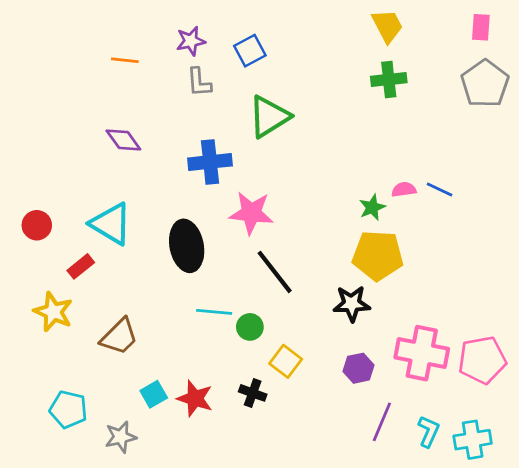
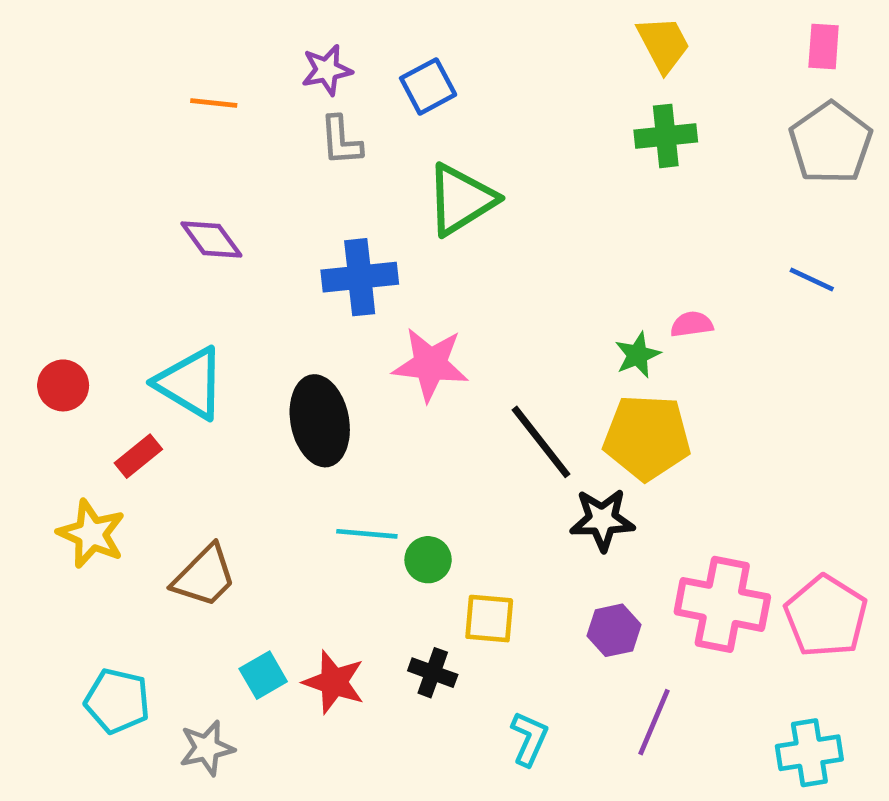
blue line: (440, 189) -> (812, 280), moved
black line: (275, 272) -> (541, 442), moved
pink pentagon: (482, 360) -> (826, 616), turned -30
yellow square: (286, 361) -> (489, 619), turned -32
cyan L-shape: (429, 431) -> (529, 739), moved

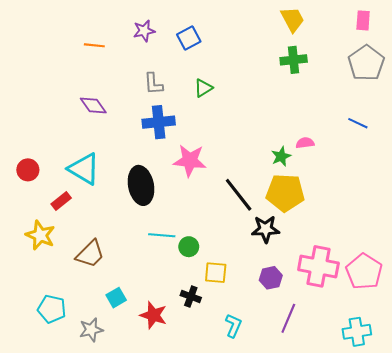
gray L-shape: (341, 141) -> (153, 84), moved
green triangle: (461, 199) -> (203, 88), size x0.6
red star: (334, 682) -> (153, 315), moved

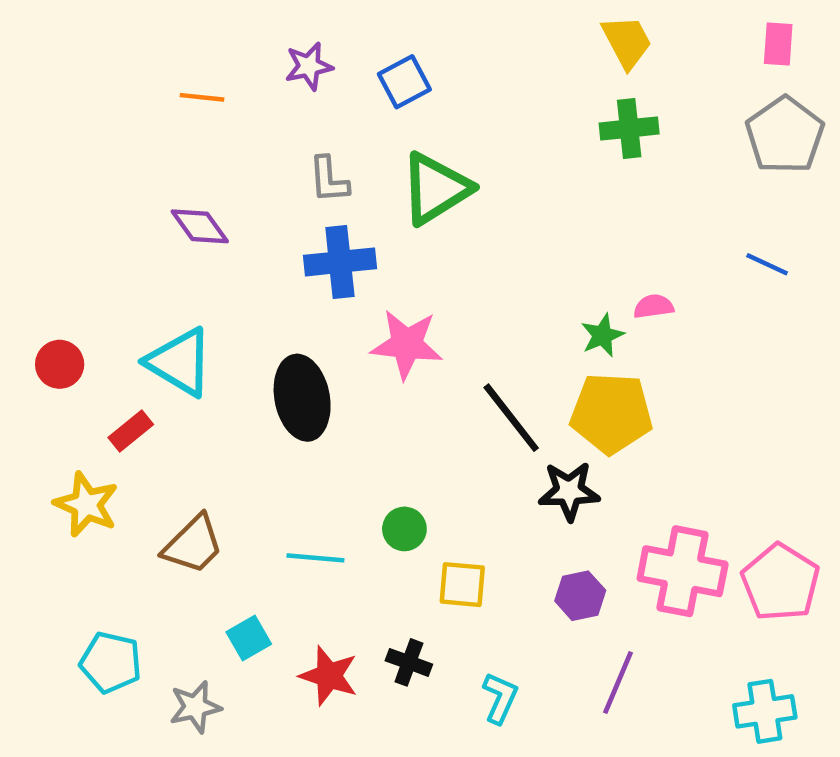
green triangle: (203, 88) -> (436, 189), size x1.8
cyan line: (162, 235) -> (315, 558), moved
black cross: (191, 296) -> (409, 662), moved

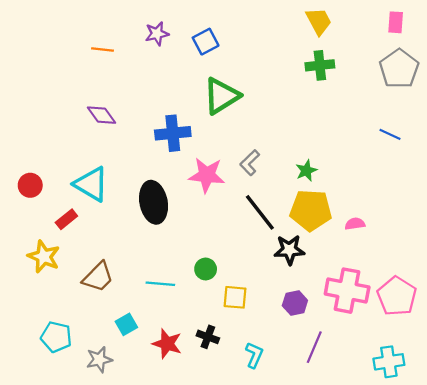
gray L-shape: (329, 180) -> (250, 163), moved, turned 50
pink semicircle: (654, 306) -> (355, 224), moved

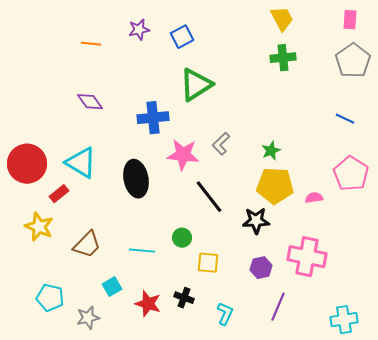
red circle: (30, 185) -> (27, 164), size x1.8
black line: (260, 212) -> (209, 197), moved
pink pentagon: (397, 296) -> (351, 174), moved

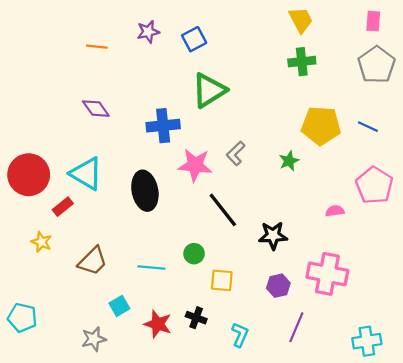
yellow pentagon: (275, 186) -> (321, 126), moved
yellow star: (39, 227) -> (41, 242), size x0.7
cyan pentagon: (50, 298) -> (22, 318), moved

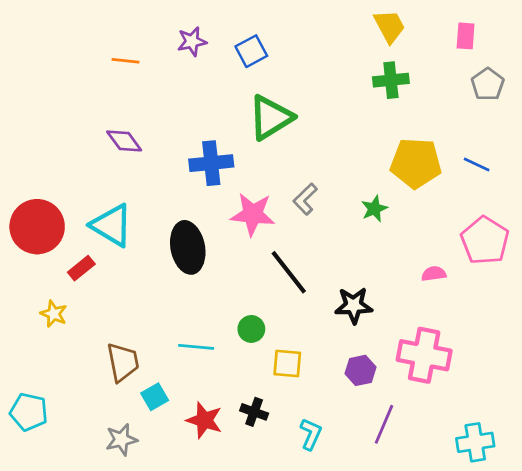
pink rectangle: (373, 21) -> (466, 36), moved
gray pentagon: (376, 65) -> (488, 84), size x0.7
brown trapezoid: (93, 261) -> (123, 362), moved, turned -56

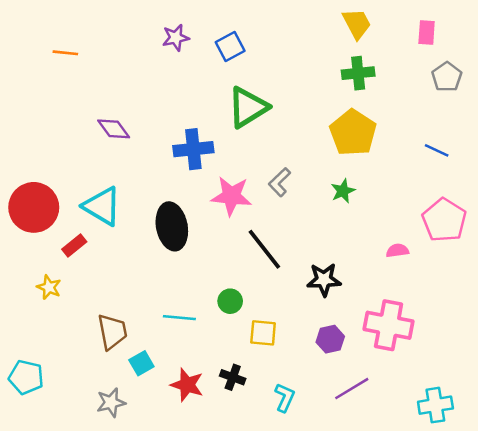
orange line: (126, 61) -> (65, 53), moved
yellow pentagon: (416, 163) -> (353, 133), moved, turned 30
purple line: (384, 424) -> (352, 389), turned 36

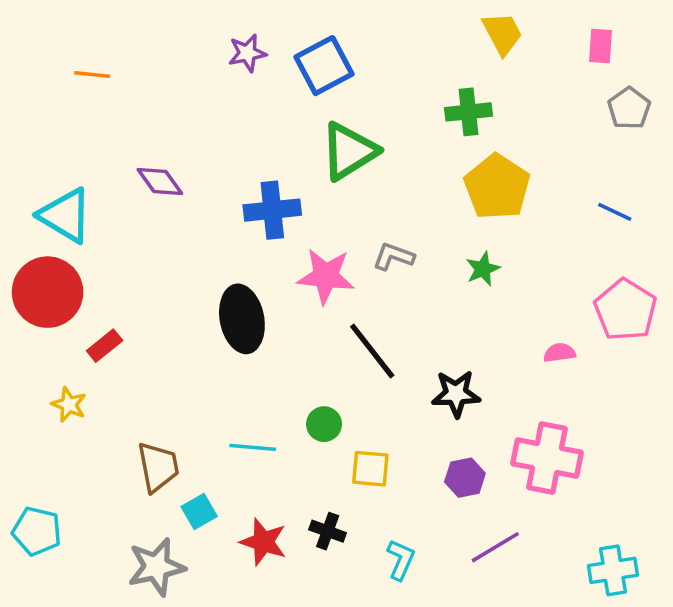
blue square: (230, 46) -> (324, 66), size x1.4
green cross: (358, 73) -> (469, 112), moved
gray L-shape: (280, 182) -> (394, 256), turned 64
cyan triangle: (102, 206) -> (65, 215), moved
gray star: (111, 403) -> (156, 567), size x1.4

